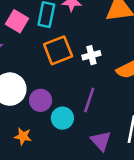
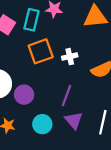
cyan circle: (62, 118) -> (42, 124), moved
purple triangle: (101, 141) -> (74, 120), moved

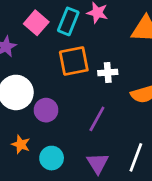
purple triangle: (74, 120) -> (98, 163), moved
cyan circle: (42, 124) -> (52, 158), moved

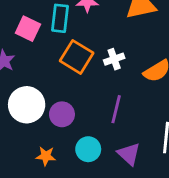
orange square: (74, 61) -> (77, 57), turned -32
cyan circle: (52, 158) -> (88, 149), moved

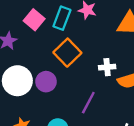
white cross: (114, 59) -> (107, 67), moved
purple circle: (62, 114) -> (46, 82), moved

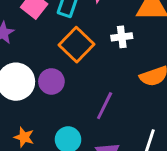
white cross: (107, 67) -> (122, 37), moved

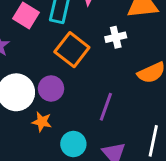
orange star: (24, 137) -> (42, 122), moved

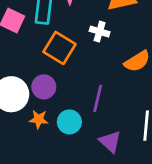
white cross: (116, 37) -> (100, 32), turned 36
cyan circle: (73, 144) -> (69, 122), moved

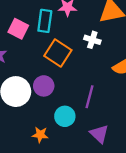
orange star: (39, 119) -> (40, 135), moved

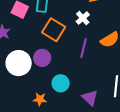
white cross: (92, 40) -> (83, 18), turned 32
purple line: (89, 97) -> (83, 48), moved

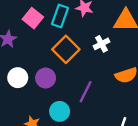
purple line: (83, 48) -> (86, 92), moved
white circle: (19, 63) -> (18, 78), size x0.7

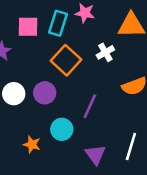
pink square: (33, 18) -> (28, 27), turned -36

